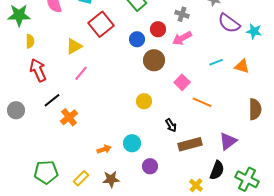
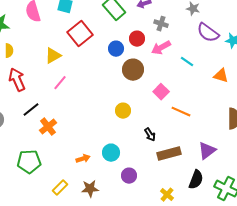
cyan line: (216, 62) -> (187, 62), moved, turned 56
green pentagon: (46, 172) -> (29, 162), moved
yellow cross: (196, 185) -> (167, 195), moved

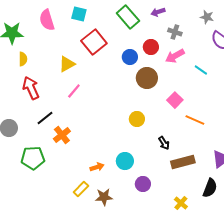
green pentagon: (29, 162) -> (33, 158), moved
yellow rectangle: (60, 188) -> (81, 189), moved

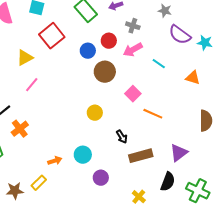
brown star: (104, 197) -> (15, 191), moved

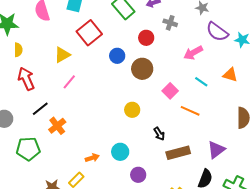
pink arrow: (133, 50) -> (193, 53), moved
blue circle: (88, 51) -> (117, 56), moved
cyan line: (159, 64) -> (201, 82), moved

